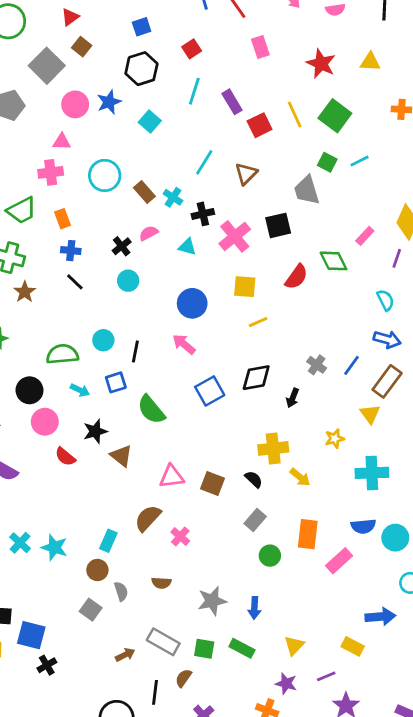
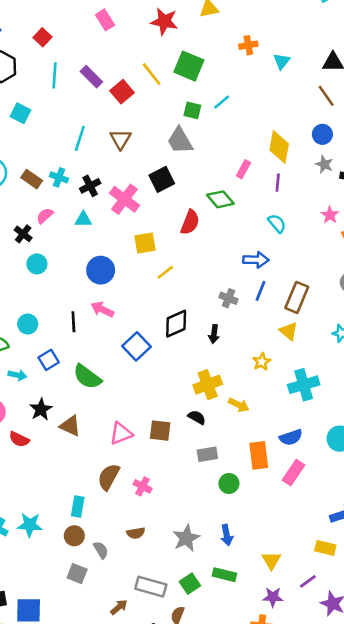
blue arrow: (387, 339) -> (256, 260), moved
black line: (135, 352) -> (73, 322), moved
gray rectangle: (255, 520) -> (207, 454), turned 54
blue semicircle: (363, 526) -> (291, 437), moved
green square: (204, 649) -> (190, 584), turned -30

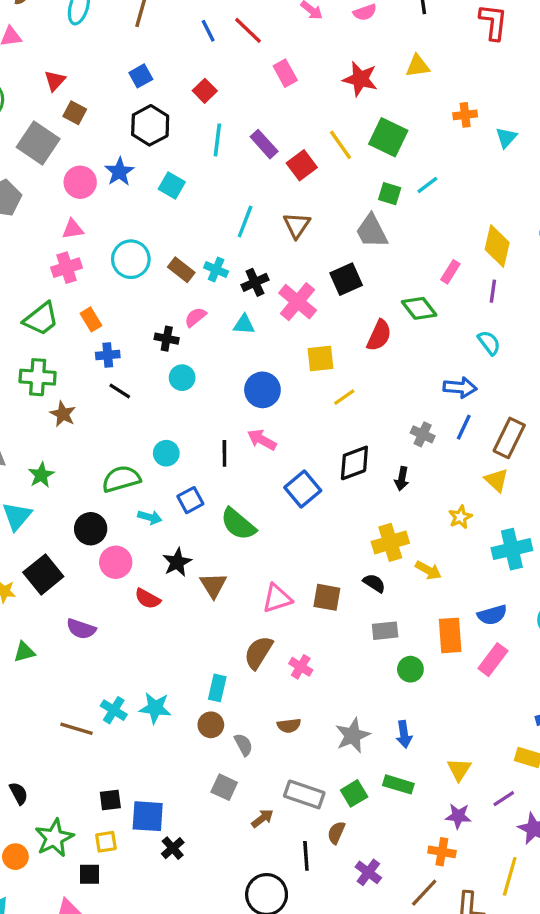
black cross: (23, 234) -> (167, 339), turned -30
brown triangle: (70, 426) -> (213, 585), turned 30
gray square: (77, 574) -> (224, 787), moved

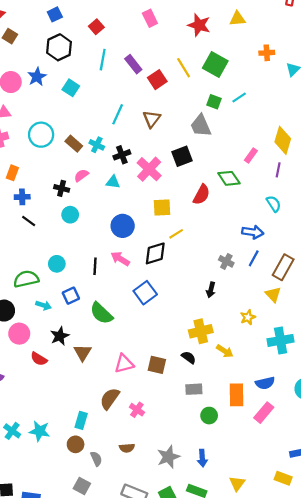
orange rectangle: (91, 319) -> (12, 173), turned 48
black diamond: (354, 463) -> (155, 253), moved

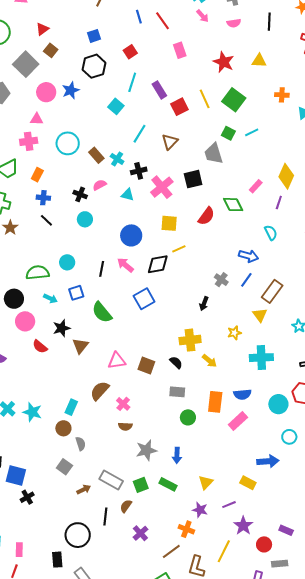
cyan square: (71, 88) -> (116, 106), moved
brown semicircle: (127, 448) -> (125, 426), moved

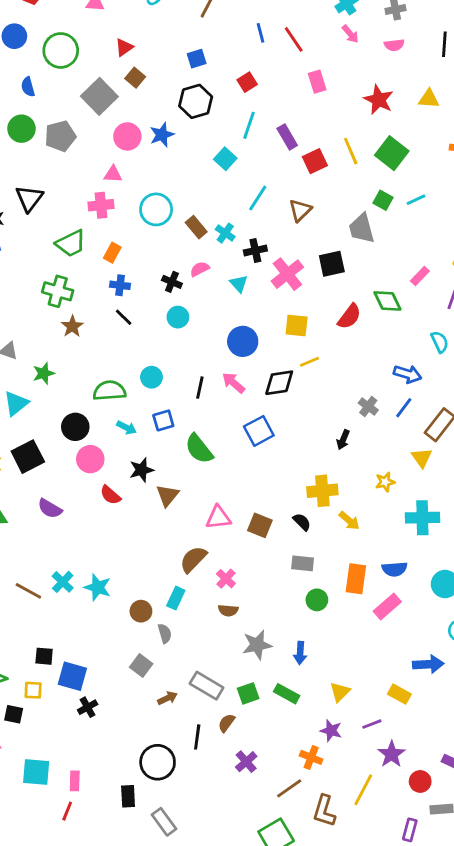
cyan triangle: (128, 195) -> (239, 284), turned 32
cyan rectangle: (71, 407) -> (176, 598), moved

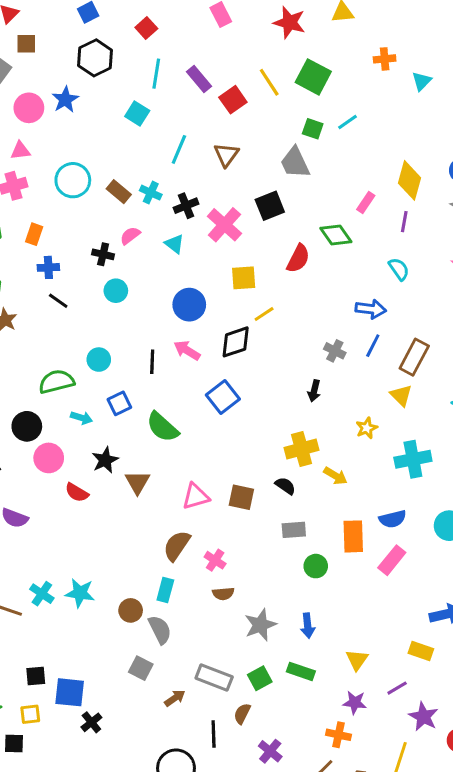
brown square: (135, 78) -> (26, 44), turned -30
gray semicircle: (165, 633) -> (160, 630), size x1.4

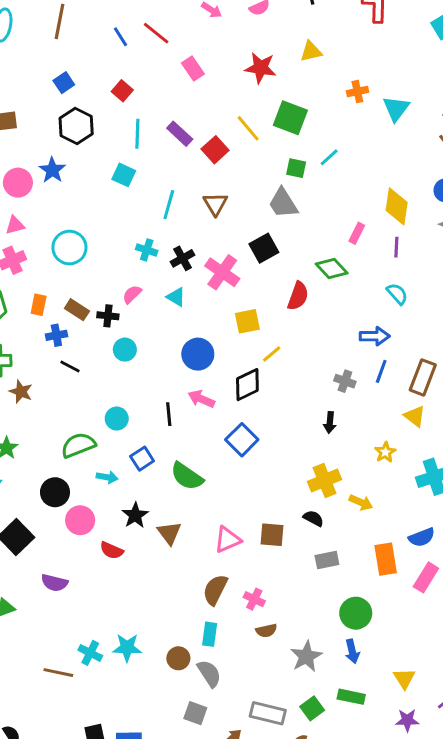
cyan triangle: (422, 81) -> (396, 109), size x1.4
brown rectangle: (119, 192) -> (77, 310), moved
green circle: (316, 566) -> (356, 613), moved, size x1.4

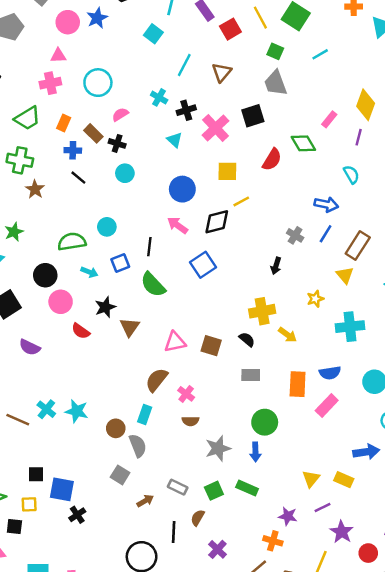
green square: (296, 168) -> (275, 51), moved
pink semicircle: (132, 294) -> (120, 114), moved
black line: (169, 414) -> (149, 247), moved
yellow triangle: (404, 678) -> (311, 479), moved
gray rectangle: (268, 713) -> (178, 487), size x0.7

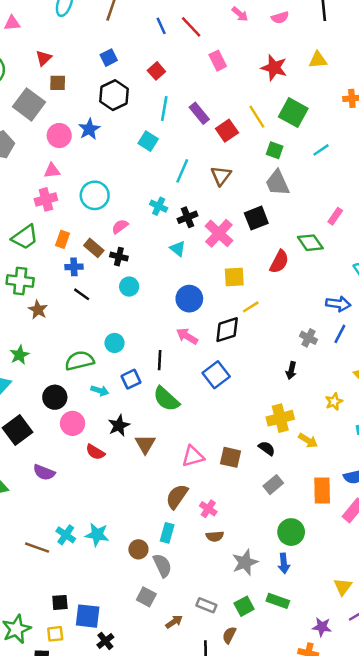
gray rectangle: (251, 375) -> (273, 485), turned -36

